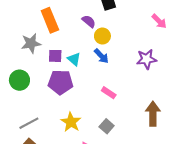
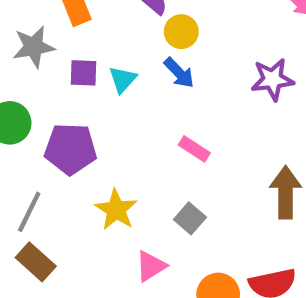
cyan triangle: (74, 59) -> (123, 79), turned 32
purple pentagon: (60, 82) -> (70, 149), moved
gray line: (29, 123) -> (29, 212), turned -36

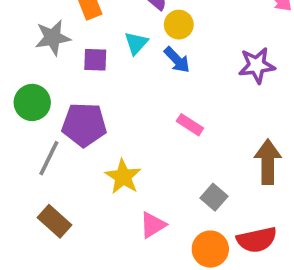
cyan triangle: (123, 79) -> (136, 43), moved
gray line: (29, 212) -> (49, 158), moved
gray square: (190, 218) -> (214, 197), moved

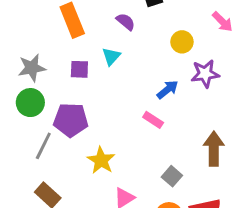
yellow circle: (179, 25) -> (182, 42), moved
gray star: (53, 38) -> (32, 68), moved
blue arrow: (177, 60) -> (168, 90), moved, turned -85

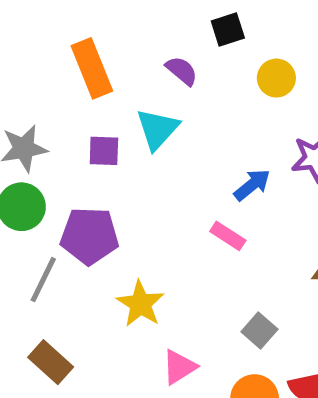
yellow circle: (182, 42) -> (276, 78), moved
cyan triangle: (111, 56) -> (157, 129), size x1.4

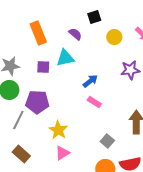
cyan triangle: (157, 129) -> (65, 58), turned 36
blue arrow: (252, 185) -> (90, 81), moved
pink triangle: (179, 367) -> (62, 153), moved

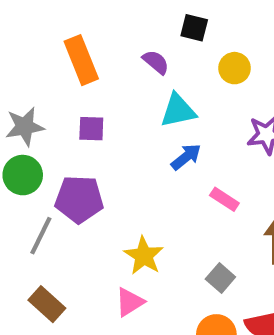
black square: (94, 17) -> (194, 28), turned 32
cyan triangle: (65, 58) -> (178, 110), moved
pink rectangle: (94, 102) -> (224, 199), moved
yellow star: (58, 130) -> (144, 256), moved

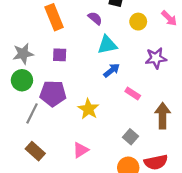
yellow star: (144, 256) -> (88, 109), moved

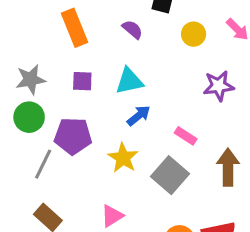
cyan triangle: (107, 45) -> (129, 81), moved
blue arrow: (112, 70) -> (139, 116), moved
gray square: (130, 137) -> (170, 175), moved, size x1.6

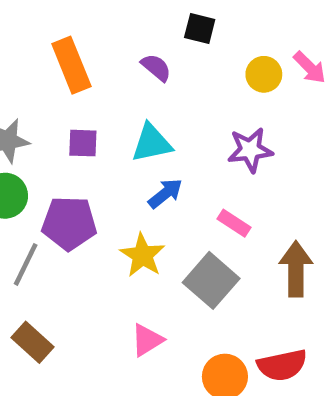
yellow circle: (194, 34) -> (264, 74), moved
purple star: (219, 86) -> (250, 150), moved
pink triangle: (112, 216) -> (147, 340), moved

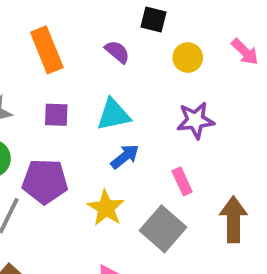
yellow circle: (264, 74) -> (188, 58), moved
pink rectangle: (234, 223) -> (182, 181), turned 32

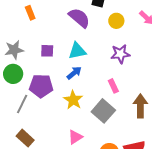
orange rectangle: (47, 50) -> (30, 13), moved, size x0.6
purple semicircle: (117, 52) -> (79, 18), size x1.6
blue arrow: (125, 157) -> (74, 73), moved

